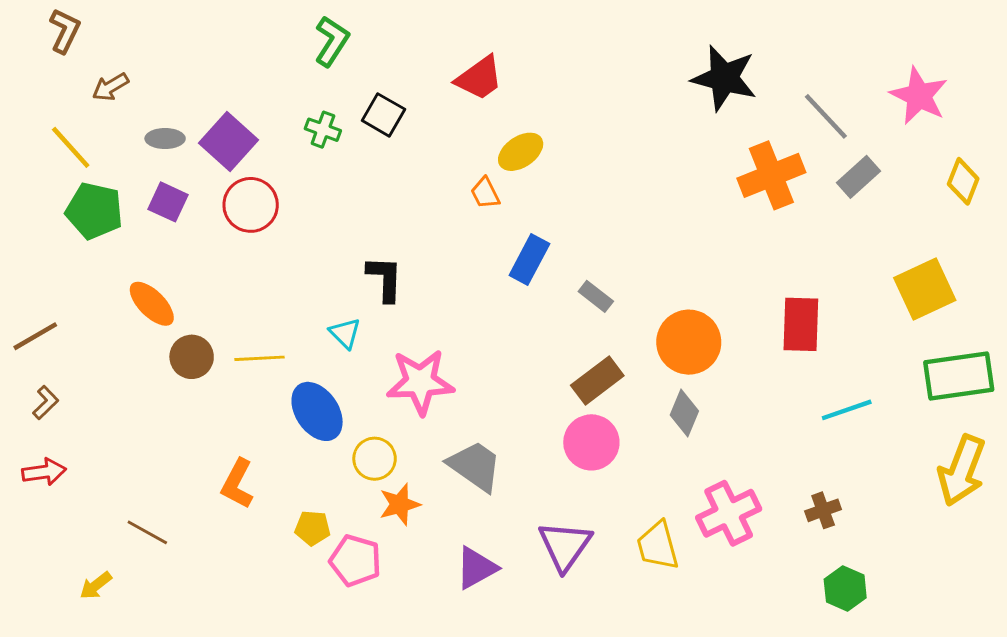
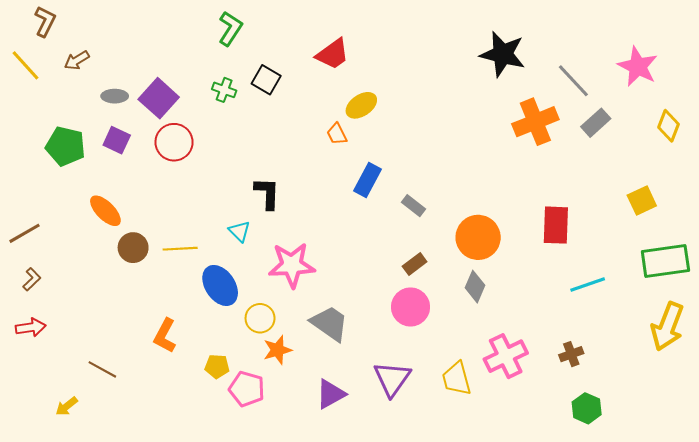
yellow line: (71, 147) -> (26, 65), moved
yellow square: (925, 289) -> (642, 201), size x0.7
brown rectangle: (597, 380) -> (415, 264), size x0.7

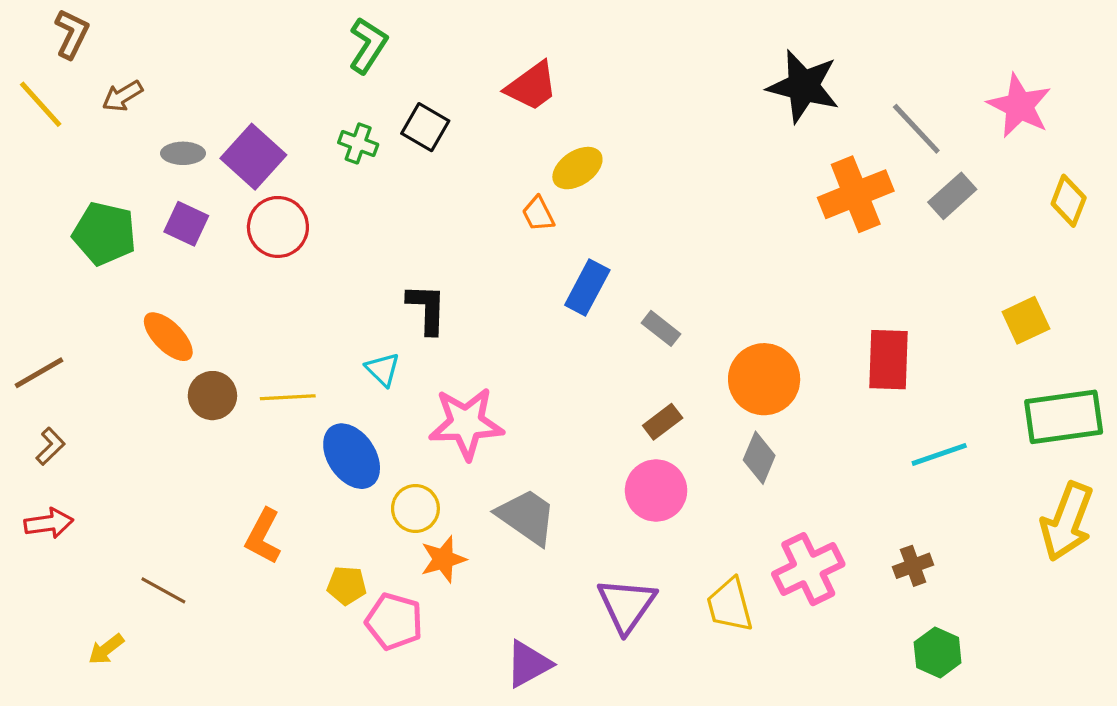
purple triangle: (331, 394) -> (528, 664), moved

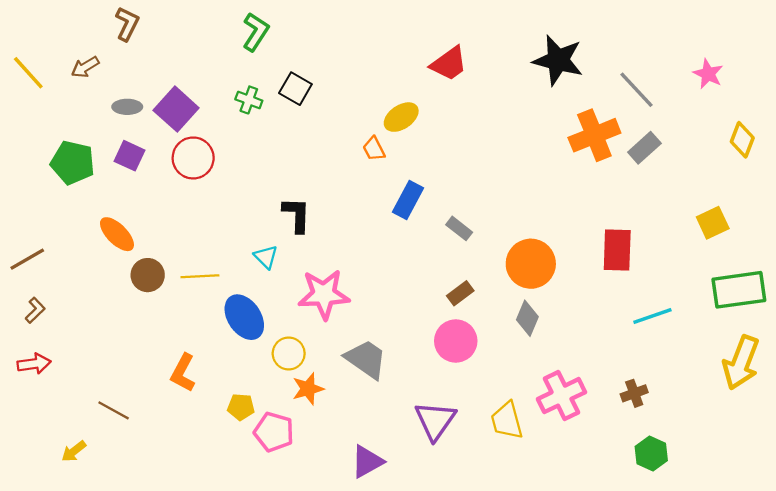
brown L-shape: (72, 34) -> (127, 24), moved
red trapezoid: (532, 86) -> (449, 64), moved
pink star: (1019, 106) -> (708, 74), size x0.7
gray rectangle: (952, 196) -> (644, 148), moved

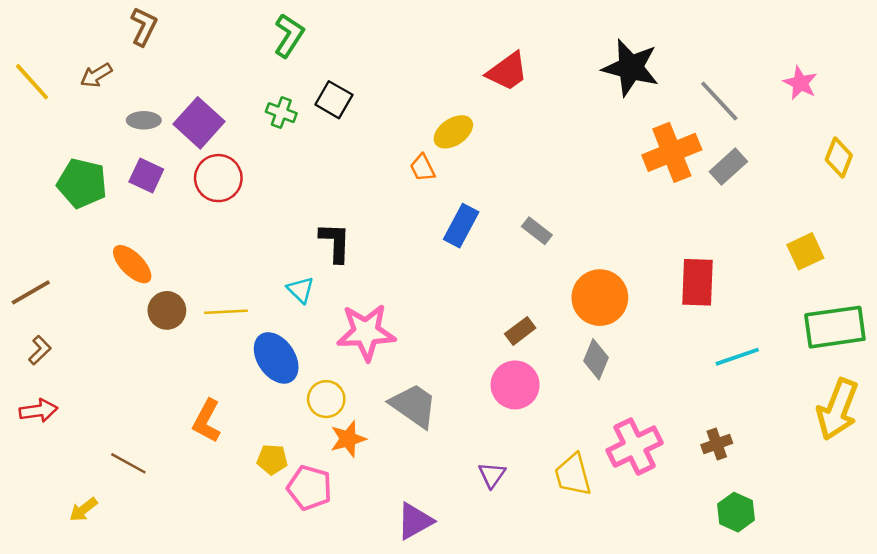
gray rectangle: (459, 228) -> (537, 231), moved
purple triangle: (435, 421) -> (492, 475), size x0.6

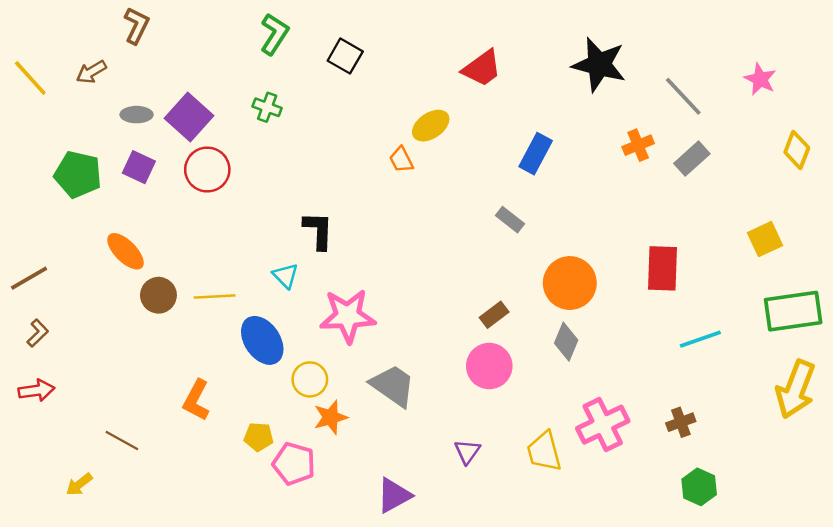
black square: (334, 100) -> (345, 56), moved
orange cross: (672, 152) -> (638, 145), size x0.6
blue rectangle: (461, 226) -> (536, 154), moved

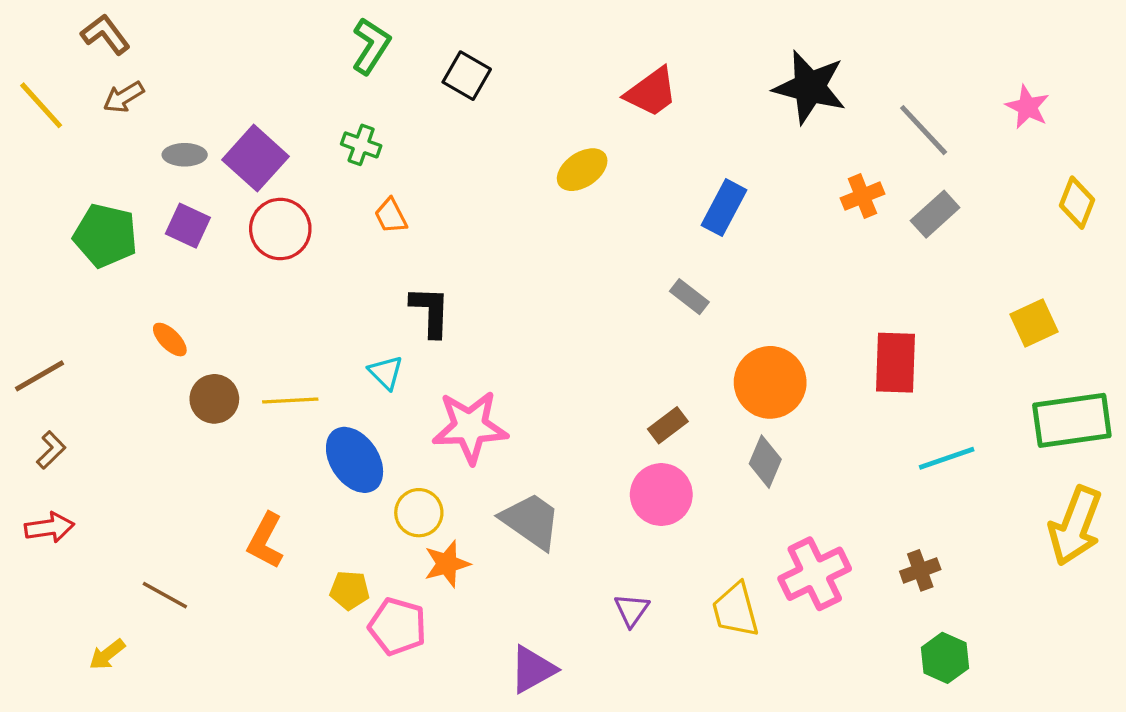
brown L-shape: (137, 26) -> (105, 34), moved, turned -63
orange trapezoid: (401, 160) -> (391, 216), moved
orange ellipse: (126, 251) -> (170, 340), size x0.7

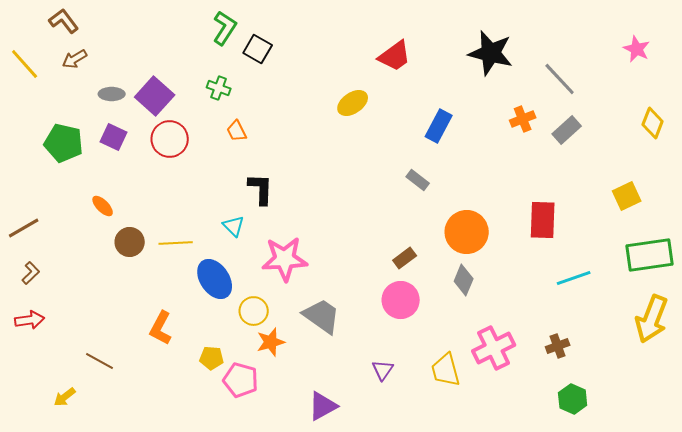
black square: (467, 76) -> (258, 49), moved
pink star: (1027, 107) -> (637, 49), moved

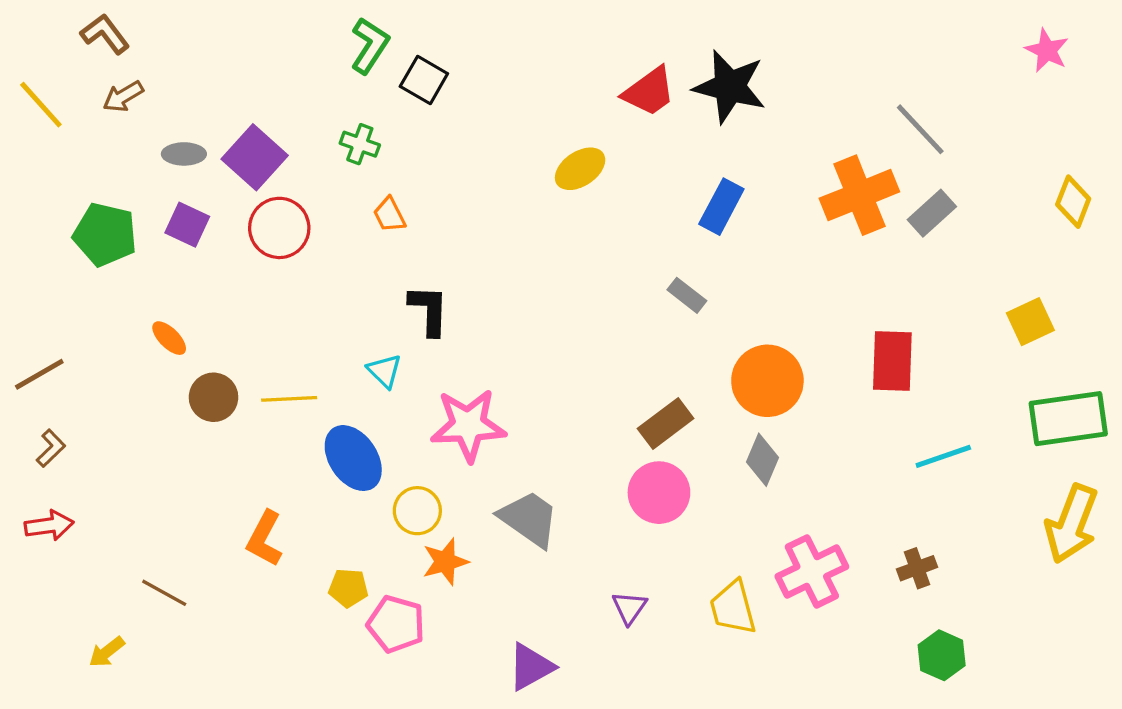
pink star: (637, 49) -> (1047, 50), moved
black star: (491, 53) -> (730, 87), moved
orange cross: (523, 119) -> (859, 195), size x1.8
brown rectangle: (405, 258) -> (666, 424), size x1.4

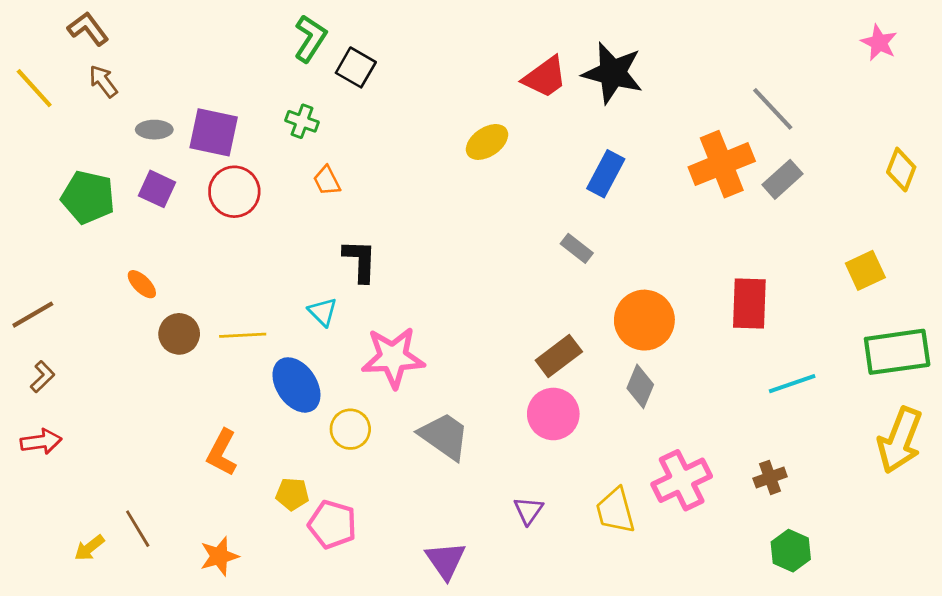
brown arrow: (123, 96) -> (103, 81), turned 84
purple square: (255, 157) -> (214, 132), turned -30
orange star: (445, 562) -> (219, 556), moved
brown line: (164, 593) -> (138, 529), moved, turned 30
purple triangle: (531, 667) -> (446, 560), turned -36

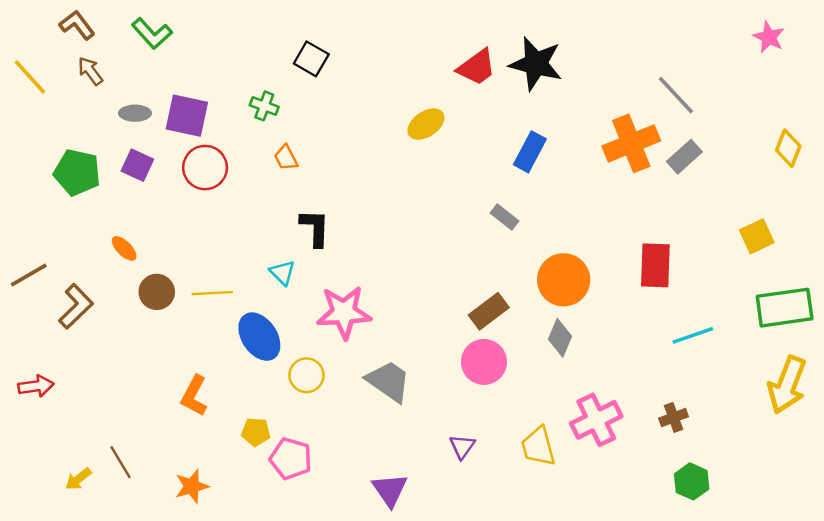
green L-shape: (310, 38) -> (152, 34), moved, turned 105
brown L-shape: (42, 377) -> (76, 306), moved, size x1.6

